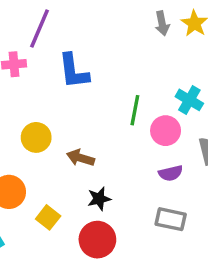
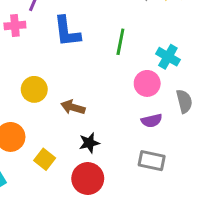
green line: (135, 110) -> (120, 42), moved

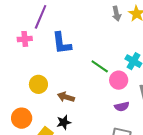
green line: (120, 42) -> (100, 66), moved, turned -66
black star: (89, 143) -> (64, 122), moved

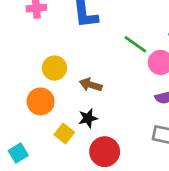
orange circle: (22, 118) -> (41, 101), moved

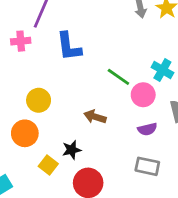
brown arrow: (91, 85) -> (95, 117), moved

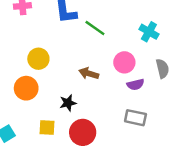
green line: (118, 77) -> (95, 28), moved
pink circle: (143, 95) -> (124, 62), moved
yellow square: (48, 165) -> (47, 127), moved, turned -35

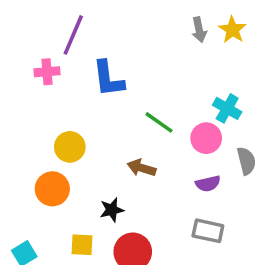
green line: (95, 28) -> (159, 122), moved
pink circle: (124, 62) -> (206, 138), moved

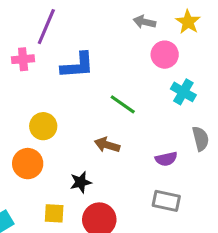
gray arrow: (199, 30) -> (144, 22), moved, turned 115
blue L-shape: (108, 79) -> (77, 65), turned -87
pink circle: (206, 138) -> (165, 55), moved

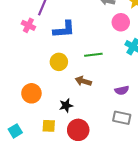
pink cross: (23, 59) -> (28, 25), turned 32
green line: (123, 104) -> (93, 55), turned -42
yellow circle: (43, 126) -> (59, 62), moved

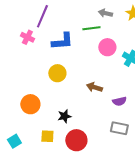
pink circle: (121, 22) -> (107, 47), moved
green line: (93, 55) -> (91, 28), moved
brown arrow: (83, 81) -> (94, 87), moved

